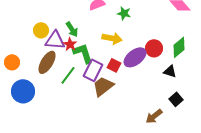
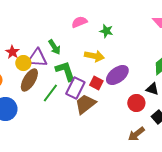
yellow circle: (41, 30) -> (23, 63), moved
red star: (70, 44) -> (12, 52), moved
red circle: (154, 48) -> (136, 103), moved

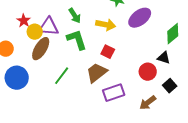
green arrow: (54, 47) -> (75, 16), moved
purple ellipse: (117, 75) -> (140, 18), moved
purple rectangle: (75, 88) -> (114, 93), moved, turned 45
green line: (50, 93) -> (62, 76), moved

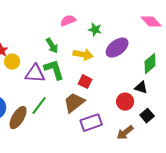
purple triangle: (49, 27) -> (35, 74), moved
brown ellipse: (41, 49) -> (18, 118), moved

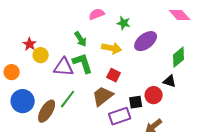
black square: (147, 116) -> (136, 102), moved, turned 32

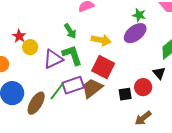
green star: (124, 23) -> (139, 15), moved
purple triangle: (64, 67) -> (53, 59), turned -30
red square: (114, 75) -> (103, 67), size x1.6
black triangle: (170, 81) -> (159, 73), turned 32
purple rectangle: (120, 116) -> (73, 85), moved

